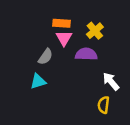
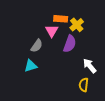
orange rectangle: (62, 23) -> (61, 19), moved
purple semicircle: (86, 54) -> (70, 44), turned 108

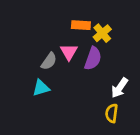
pink triangle: (52, 31) -> (69, 52), moved
white arrow: (90, 66) -> (120, 88), turned -105

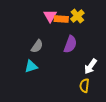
yellow cross: (102, 33) -> (77, 16), moved
pink triangle: (69, 52) -> (50, 16), moved

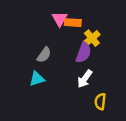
yellow cross: (77, 16) -> (92, 38), moved
white arrow: (90, 66) -> (85, 79), moved

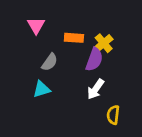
pink triangle: (60, 19) -> (36, 26), moved
orange rectangle: (73, 23) -> (74, 38), moved

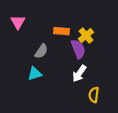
pink triangle: (36, 26) -> (18, 22), moved
purple semicircle: (94, 59) -> (78, 49), turned -42

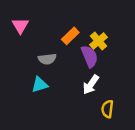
orange rectangle: (61, 31) -> (70, 36), turned -48
gray semicircle: (41, 51) -> (47, 59), turned 48

